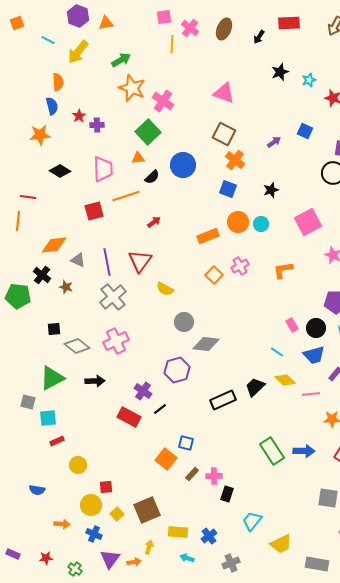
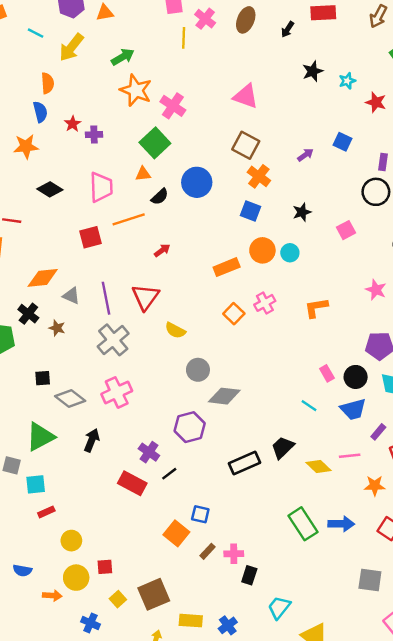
pink square: (308, 222) -> (346, 230), moved, size x0.6
yellow diamond: (285, 380) -> (319, 467), moved
black arrow: (95, 381) -> (92, 440), turned -66
yellow circle: (91, 505) -> (76, 578), moved
orange arrow: (62, 524) -> (52, 596), moved

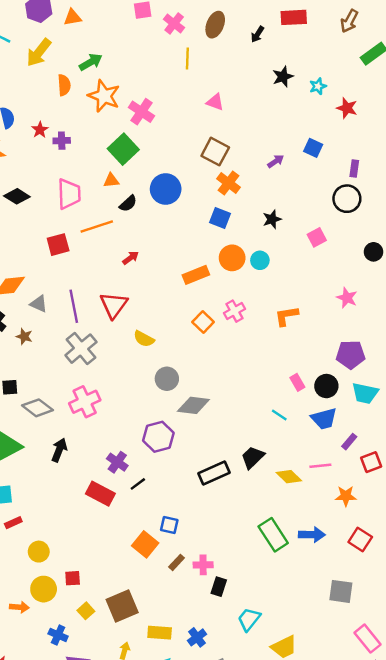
yellow line: (184, 38) -> (187, 58), moved
orange semicircle: (47, 83) -> (64, 85), moved
pink triangle: (246, 96) -> (215, 102), size x0.7

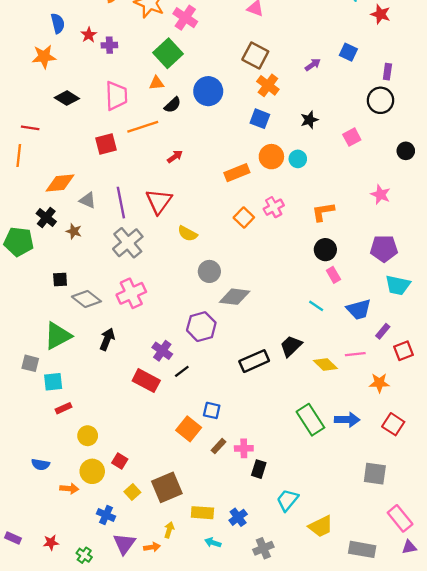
black circle: (326, 386) -> (325, 250), moved
red square: (73, 578) -> (120, 461), turned 35

